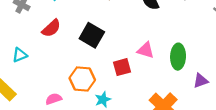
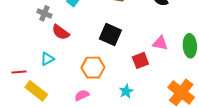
red semicircle: (51, 28) -> (61, 32), moved, turned 84
orange hexagon: (82, 79) -> (93, 68), moved

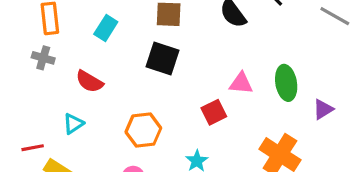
gray cross: (44, 13) -> (43, 58), moved
black square: (110, 34) -> (162, 59), moved

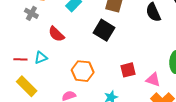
pink triangle: (241, 83) -> (153, 80), moved
red line: (33, 148) -> (20, 59), moved

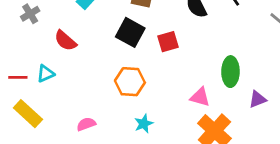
gray cross: (31, 13) -> (30, 14), turned 32
red square: (128, 70) -> (168, 42), moved
orange hexagon: (83, 71) -> (130, 82), moved

